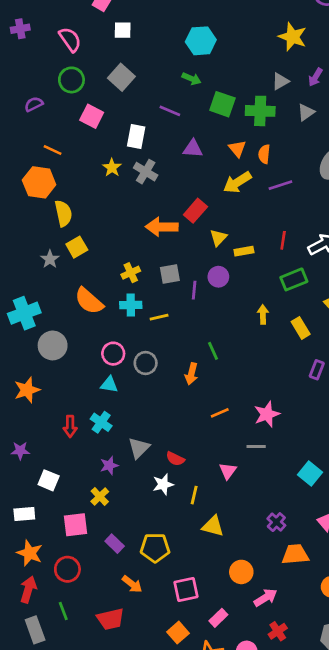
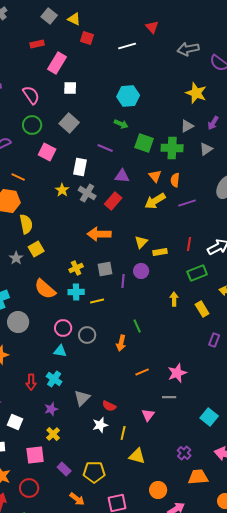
red rectangle: (195, 211) -> (113, 201), moved
purple star: (109, 465) -> (51, 409), moved

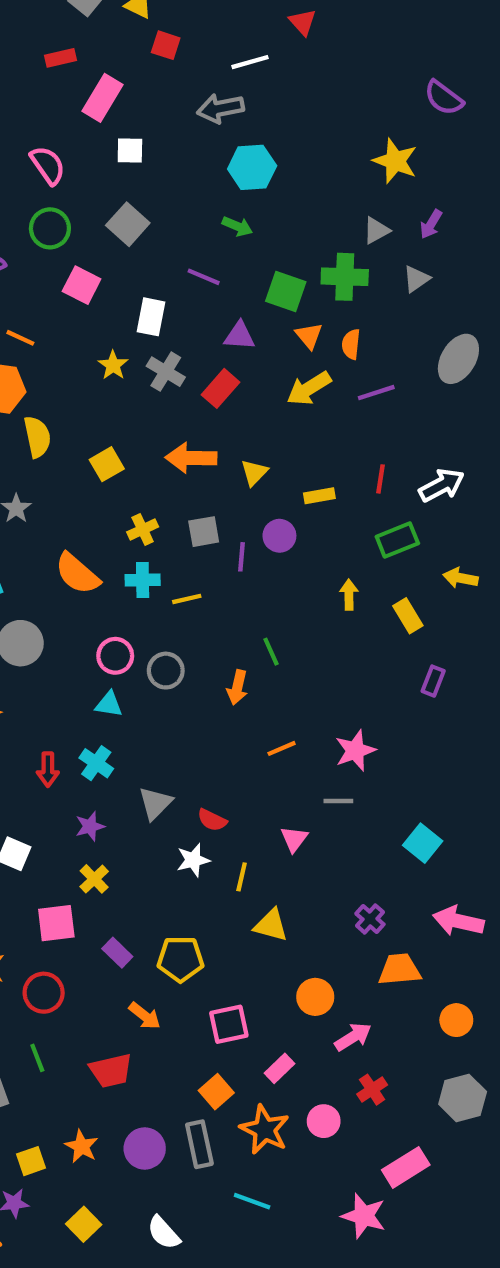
gray arrow: (188, 49) -> (220, 108), moved
green square: (144, 143) -> (286, 292), moved
yellow triangle: (141, 242) -> (254, 473), moved
yellow square: (36, 249) -> (107, 464), moved

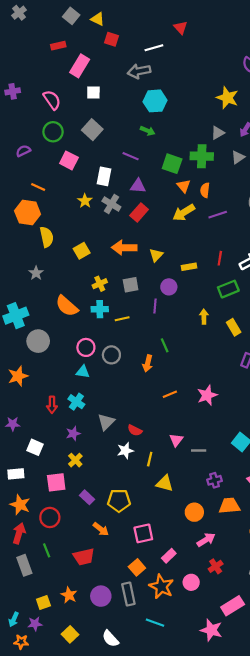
purple triangle: (239, 336) -> (138, 186), moved
purple line: (242, 557) -> (155, 306), moved
gray line: (338, 801) -> (199, 451), moved
purple cross: (370, 919) -> (215, 480), turned 32
orange circle: (315, 997) -> (194, 512), moved

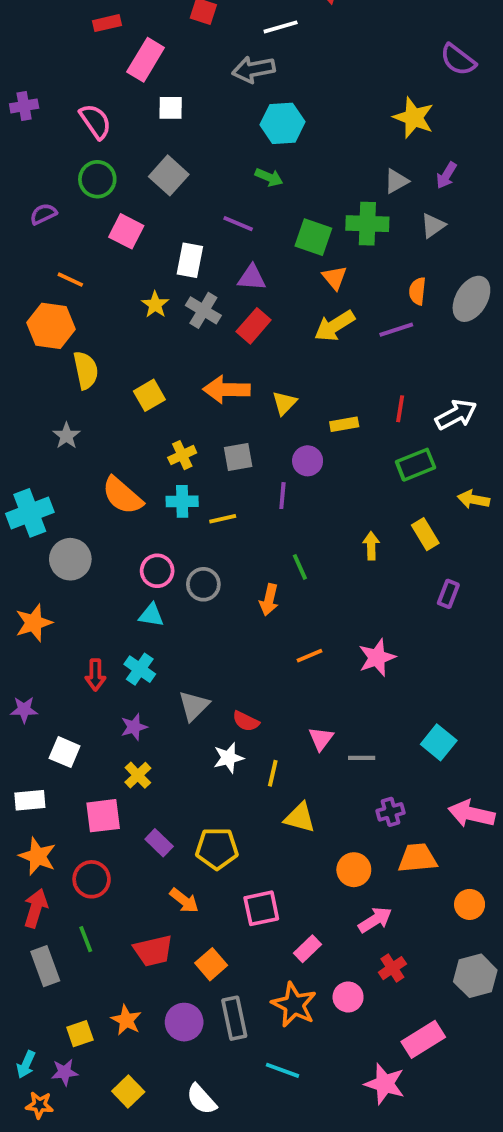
orange semicircle: (205, 190) -> (417, 291), moved
yellow arrow: (204, 317) -> (371, 546), moved
orange square: (137, 567) -> (211, 964), moved

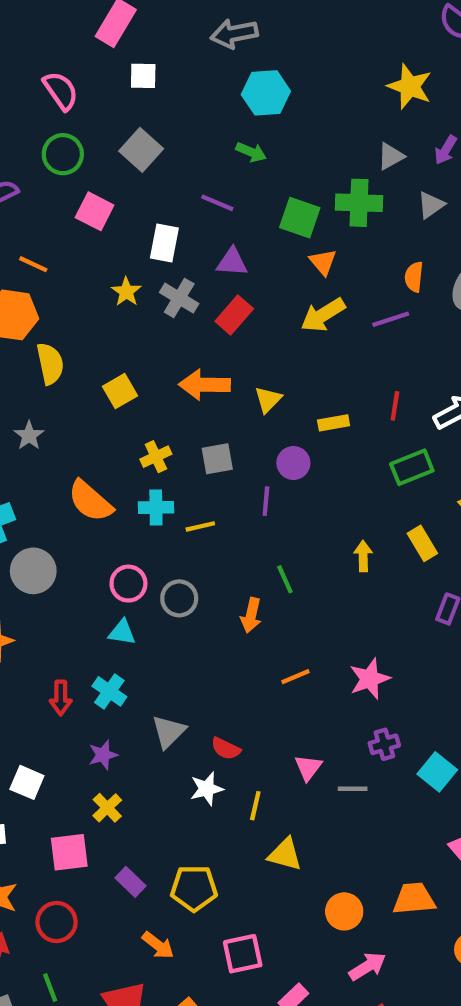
purple cross: (390, 812) -> (384, 744), moved

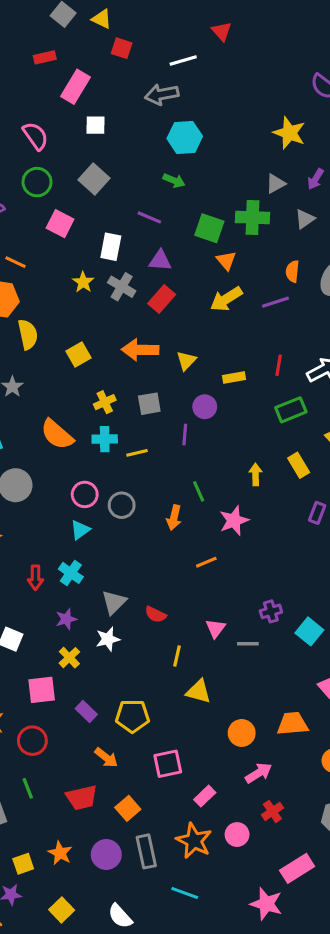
cyan triangle: (122, 632) -> (80, 530), turned -45
pink star: (370, 679) -> (234, 521), moved
white star: (207, 789) -> (108, 639), moved

